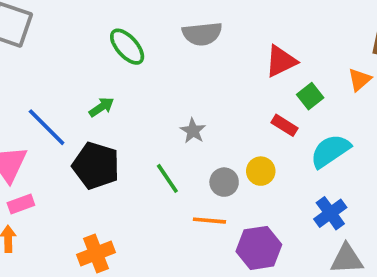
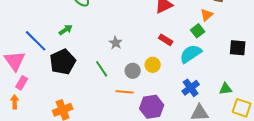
green square: (310, 96) -> (198, 31), moved
black pentagon: (96, 166) -> (63, 62), turned 30
pink rectangle: (21, 204) -> (22, 83), turned -40

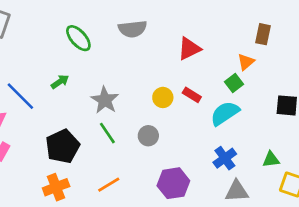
gray star: (116, 43) -> (105, 100), moved, size x1.5
black pentagon: (63, 62) -> (63, 146), moved
yellow circle: (153, 65) -> (163, 97), moved
orange line: (125, 92) -> (109, 185), moved, turned -36

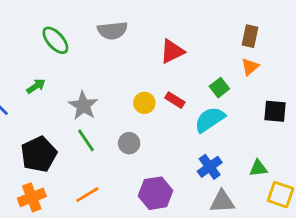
orange triangle: (246, 62) -> (250, 67), moved

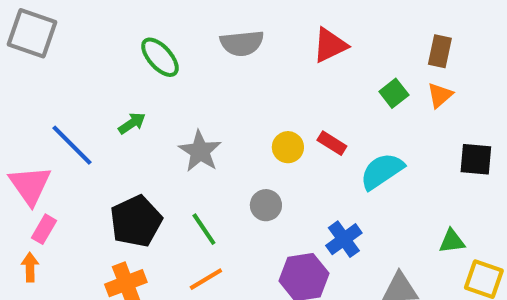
red triangle: (172, 51) -> (330, 45), moved
green square: (219, 88) -> (394, 93), moved
green line: (86, 140) -> (204, 229), moved
blue cross: (210, 167) -> (344, 239), moved

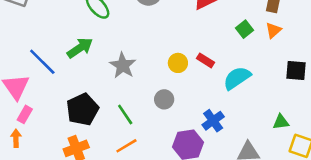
green arrow: (132, 123) -> (80, 48), size x1.5

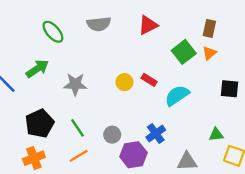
green square: (244, 29) -> (184, 52), size x1.5
gray star: (123, 65) -> (75, 84), turned -30
gray circle: (164, 99) -> (112, 135), moved

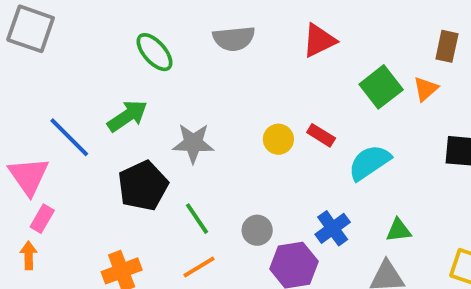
brown rectangle: (209, 28) -> (447, 46), moved
black pentagon: (40, 123) -> (143, 186), moved
green triangle: (216, 135) -> (398, 230), moved

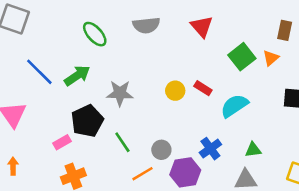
red triangle: (319, 40) -> (202, 27), turned -45
blue line: (69, 137) -> (39, 72), moved
pink rectangle: (42, 219) -> (62, 142), moved, turned 30
orange line: (199, 267) -> (143, 174), moved

